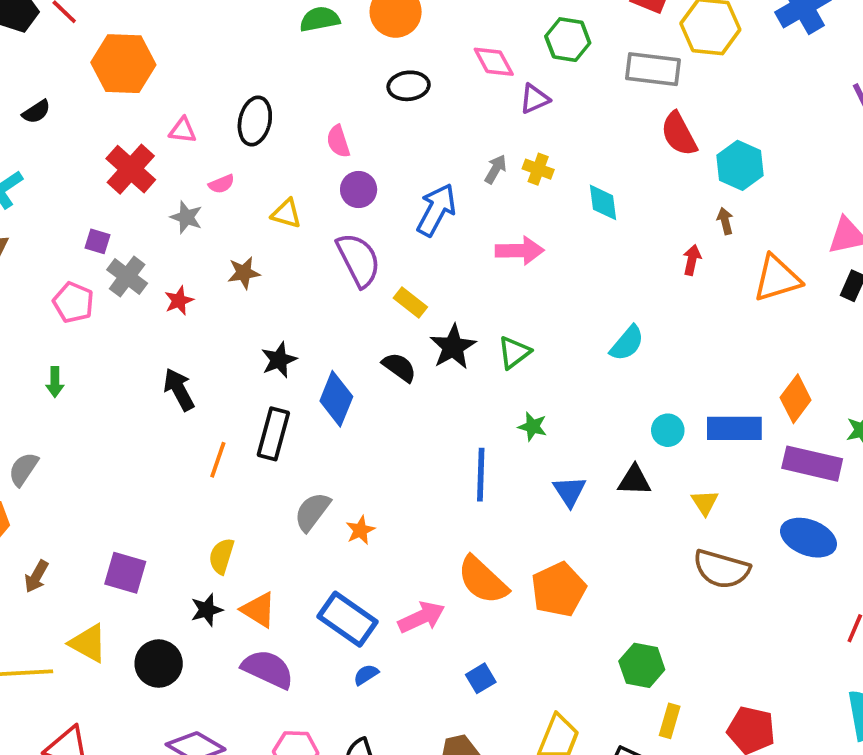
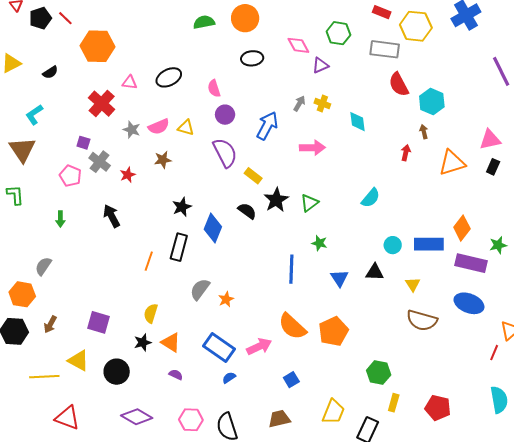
black ellipse: (255, 121) -> (169, 77), turned 50
pink semicircle: (222, 184) -> (159, 127), moved, size x1.5
black arrow: (179, 389) -> (112, 216), moved
purple semicircle: (268, 669) -> (176, 375), size x0.5

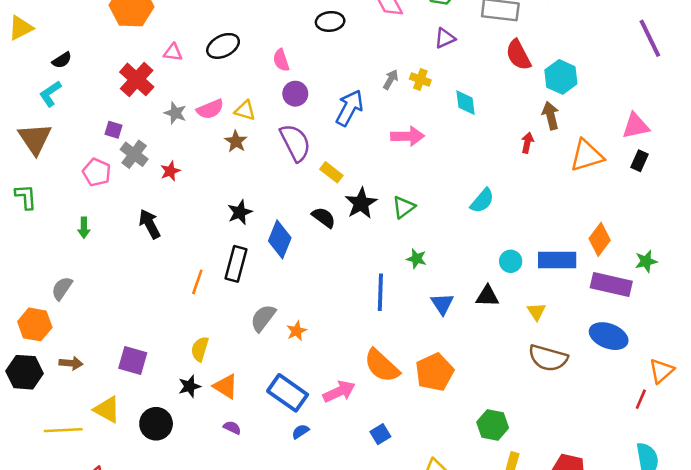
purple triangle: (320, 65) -> (445, 38), moved
black semicircle: (50, 72) -> (62, 60), moved
brown arrow: (424, 132) -> (551, 116), size x1.5
brown star: (163, 160) -> (236, 141), moved, turned -30
brown arrow: (50, 324) -> (71, 363), turned -114

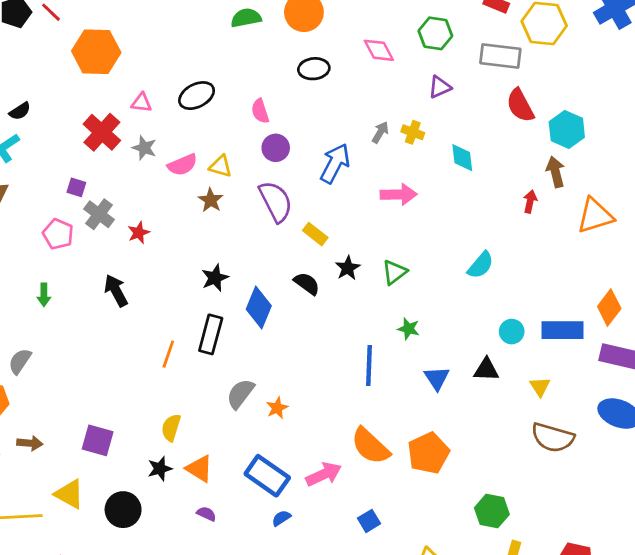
gray star: (175, 113) -> (144, 148), moved
black star: (361, 203) -> (348, 268), size x0.7

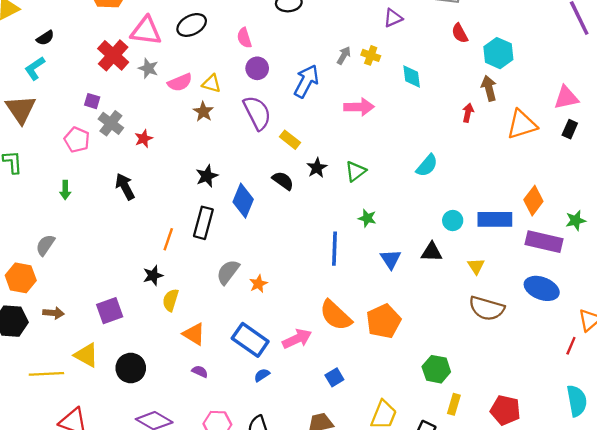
pink triangle: (141, 103) -> (146, 31), size x1.8
red semicircle: (520, 105) -> (460, 33), size x0.7
purple square: (98, 440) -> (110, 311), turned -36
black star: (160, 469) -> (153, 276), moved

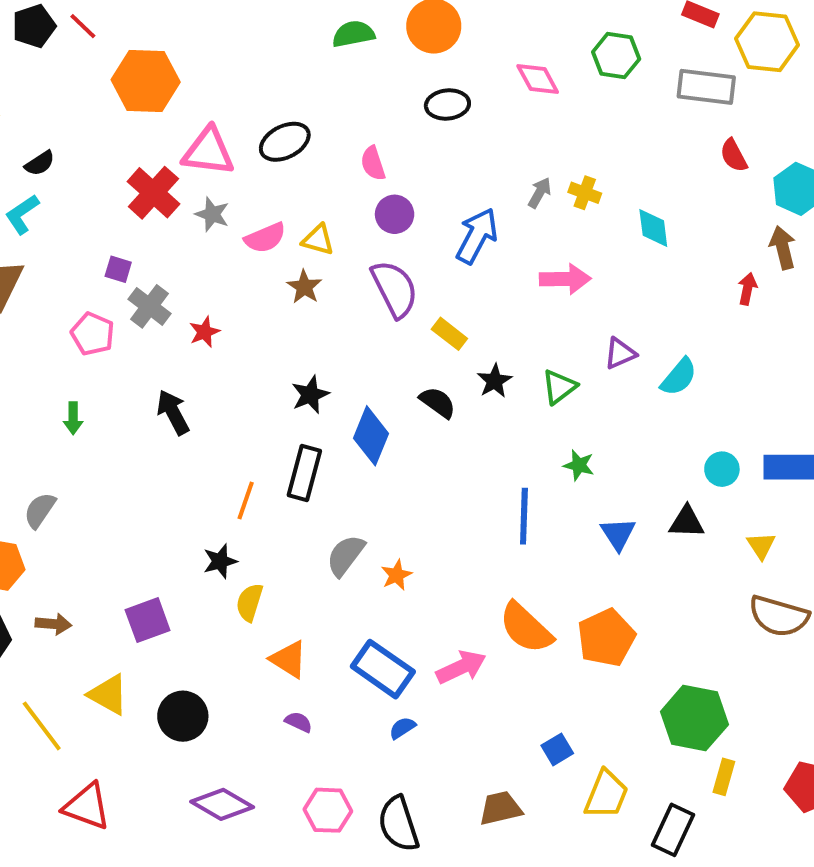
purple triangle: (393, 18) -> (620, 353), moved
green hexagon: (436, 369) -> (694, 718), size x1.4
yellow line: (46, 374) -> (42, 726), turned 56
blue square: (334, 377) -> (557, 749), moved

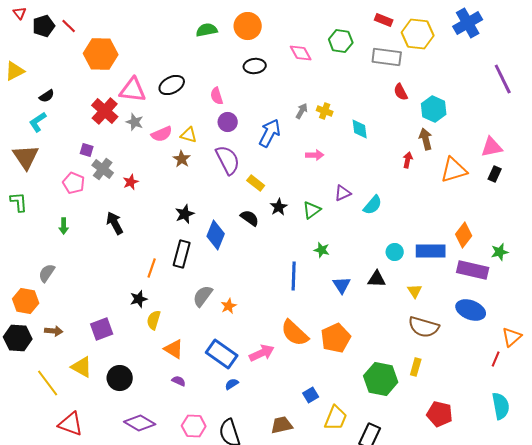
pink arrow: (565, 279) -> (315, 155), size x0.7
yellow rectangle: (724, 777) -> (416, 367), moved

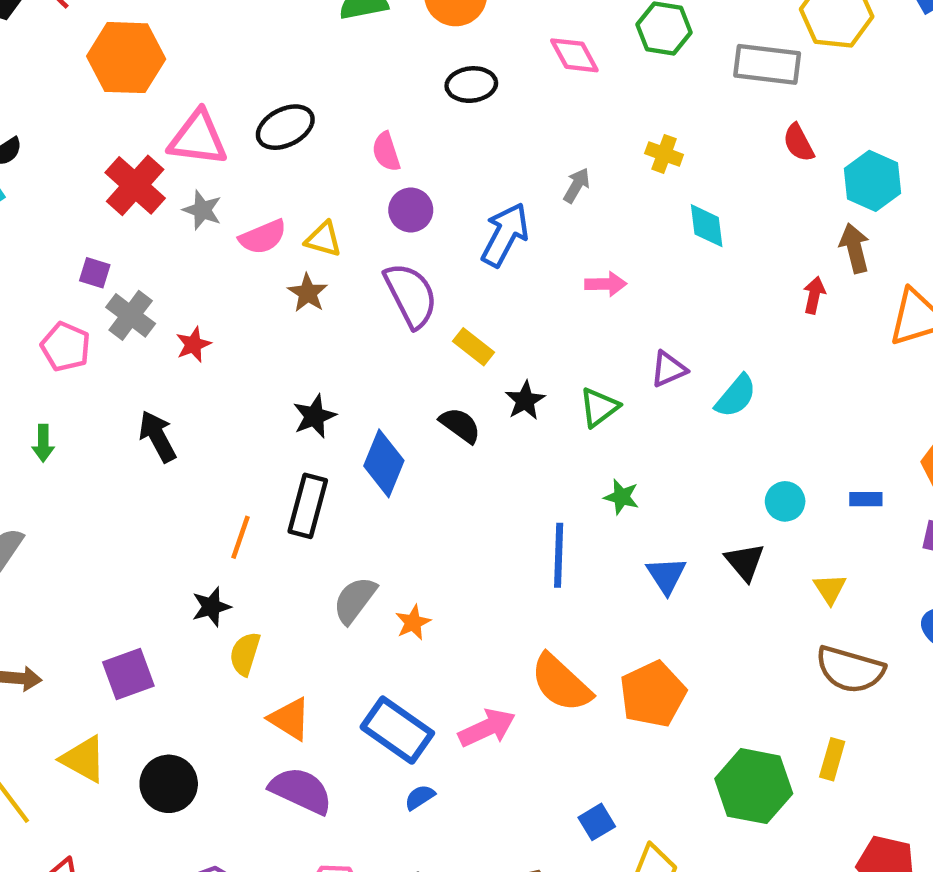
yellow cross: (325, 111) -> (664, 154), moved
blue rectangle: (431, 251) -> (866, 499), size x0.5
black triangle: (377, 279) -> (745, 562), turned 48
purple semicircle: (179, 381) -> (301, 791), size x2.0

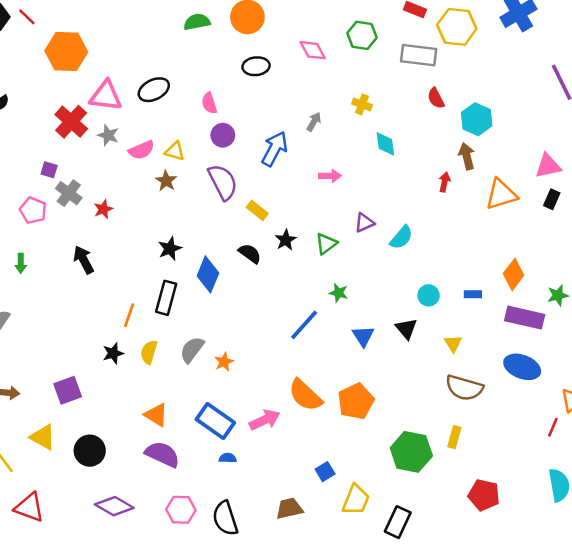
blue line: (559, 555) -> (304, 325), turned 40
yellow semicircle: (245, 654) -> (149, 352), moved
blue semicircle: (420, 797) -> (228, 458), turned 35

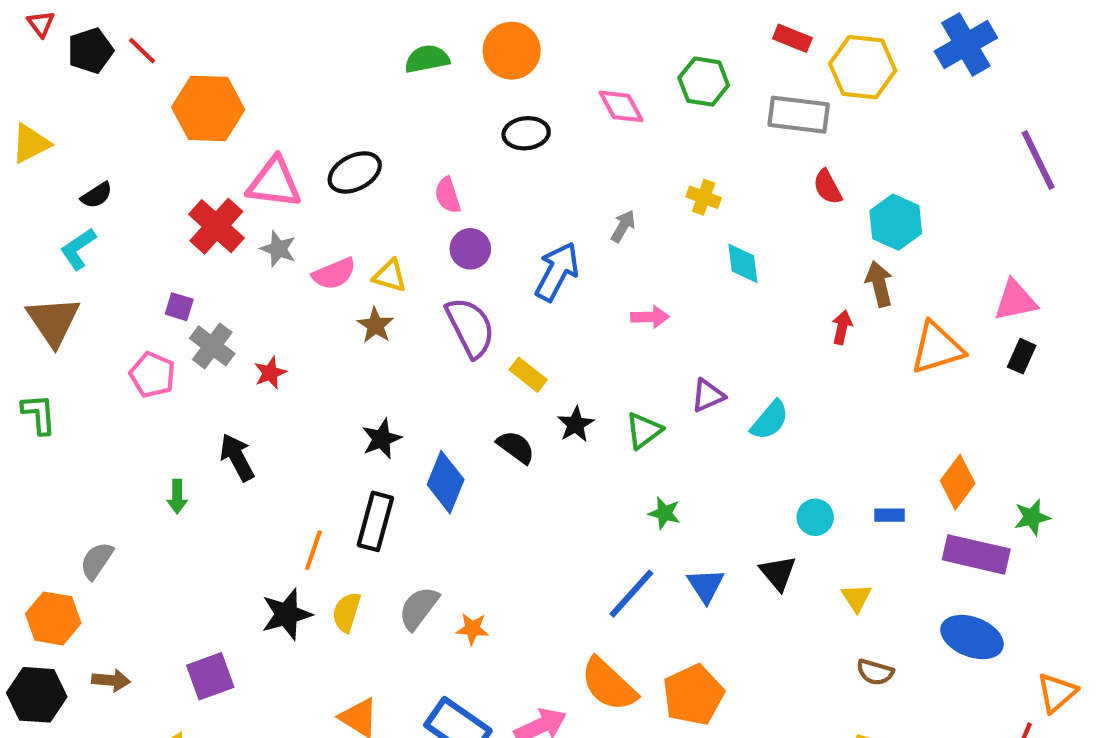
green arrow: (21, 263) -> (177, 497), moved
blue line: (304, 325) -> (631, 594), moved
black star: (113, 353) -> (287, 614), size x1.4
orange star: (224, 362) -> (472, 629), turned 30
brown semicircle: (464, 388) -> (875, 672), size x0.6

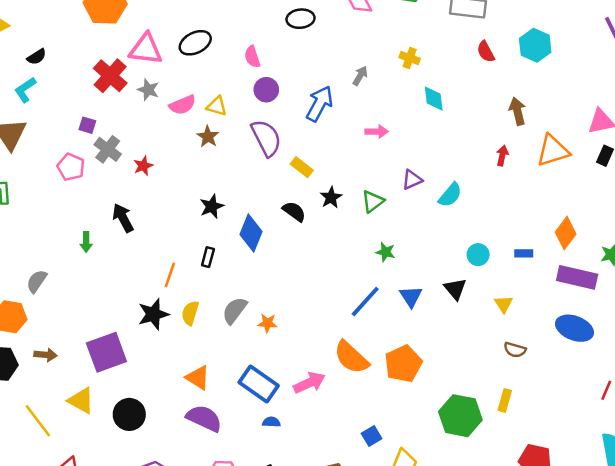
cyan hexagon: (896, 222) -> (535, 45), moved
red arrow: (842, 327) -> (502, 156), moved
black rectangle: (375, 521) -> (208, 257), size x0.6
purple square: (210, 676) -> (106, 352), size x1.4

